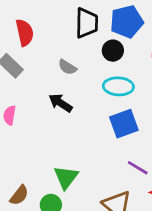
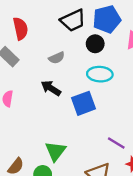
black trapezoid: (87, 23) -> (73, 20), turned 64
gray semicircle: (67, 67) -> (57, 58), turned -56
blue square: (124, 124) -> (83, 103), moved

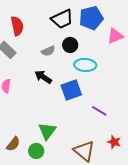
black circle: (95, 44) -> (70, 45), moved
purple line: (116, 143) -> (99, 111), moved

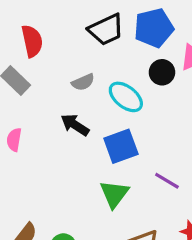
black circle: (70, 45) -> (162, 72), moved
cyan ellipse: (85, 65) -> (126, 97), moved, turned 35
green triangle: (47, 131) -> (114, 194), moved

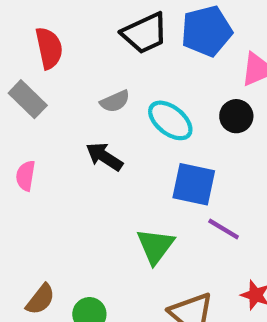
black circle: (162, 72) -> (236, 116), moved
blue square: (121, 146) -> (194, 184), moved, turned 32

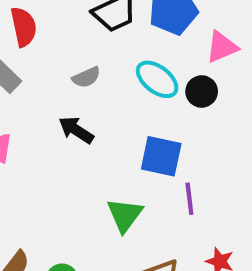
cyan ellipse: (170, 120) -> (157, 79), moved
purple line: (224, 229) -> (189, 199), turned 52

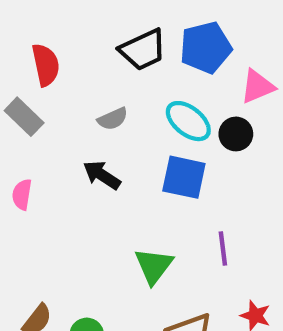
blue square: (161, 156) -> (184, 177), moved

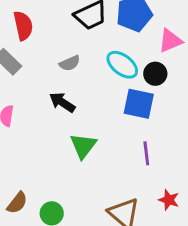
blue square: (184, 177) -> (139, 104), moved
green triangle: (154, 266) -> (83, 146), moved

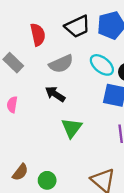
red semicircle: (23, 26) -> (38, 35), moved
gray semicircle: (70, 63) -> (61, 64), size x1.5

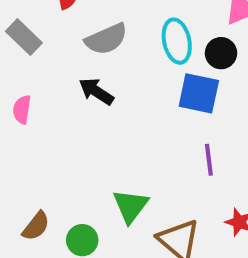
cyan ellipse: (102, 65) -> (177, 41), turned 40
green triangle: (72, 128) -> (130, 206), moved

